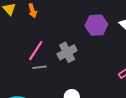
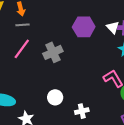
gray line: (39, 67) -> (23, 25), moved

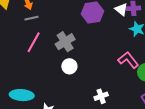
white circle: (55, 97) -> (69, 66), moved

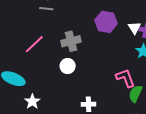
pink line: (34, 42) -> (34, 44), moved

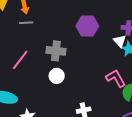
white triangle: (134, 28) -> (120, 41), moved
gray cross: (71, 41) -> (56, 51), turned 30

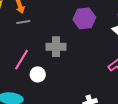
white circle: (57, 76) -> (38, 74), moved

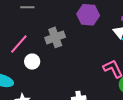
gray cross: (56, 47) -> (55, 37), turned -30

